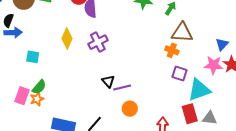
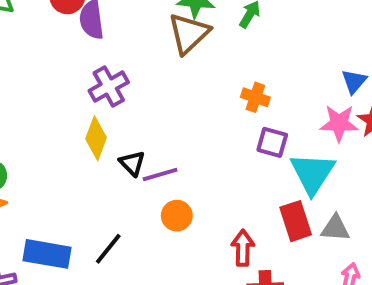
brown triangle: (182, 33) -> (189, 33), moved, turned -45
yellow diamond: (67, 39) -> (96, 138), moved
cyan triangle: (199, 90) -> (312, 173), turned -35

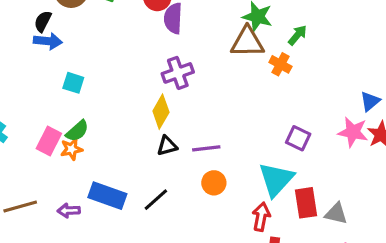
brown triangle: (189, 33) -> (247, 42), turned 33
orange cross: (255, 97) -> (280, 64), moved
black triangle: (132, 163) -> (167, 146), moved, turned 50
cyan triangle: (312, 173) -> (276, 179), moved

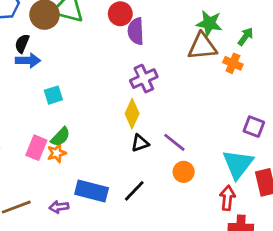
cyan square: (73, 83) -> (53, 95), turned -30
purple line: (206, 148) -> (174, 142), turned 50

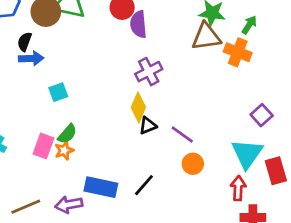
orange cross: (233, 63) -> (238, 52), size x1.4
purple square: (254, 127) -> (262, 115), turned 30
black triangle: (140, 143) -> (148, 126), moved
purple arrow: (59, 207) -> (69, 205), size x1.4

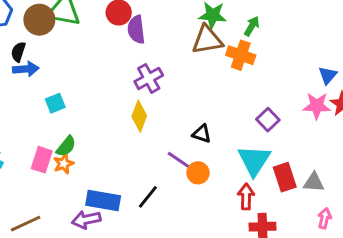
black triangle: (148, 126) -> (202, 134), moved, turned 42
purple line: (182, 134) -> (179, 160), moved
purple arrow: (69, 205) -> (86, 220), moved

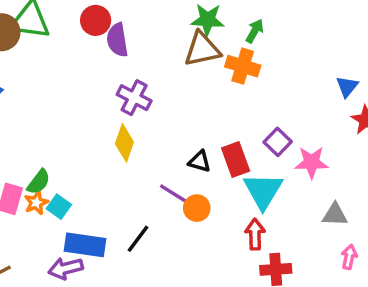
purple cross: (149, 78) -> (134, 98), turned -32
cyan square: (55, 103) -> (59, 207), moved, turned -30
pink star: (317, 106) -> (311, 162), moved
red rectangle: (285, 177) -> (236, 159), moved

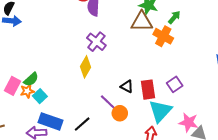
pink star: (311, 162) -> (189, 122), moved

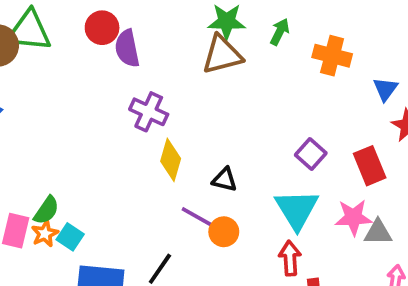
orange cross: (163, 36) -> (332, 56), moved
yellow diamond: (85, 67) -> (171, 160), moved
red rectangle: (148, 90) -> (370, 166), moved

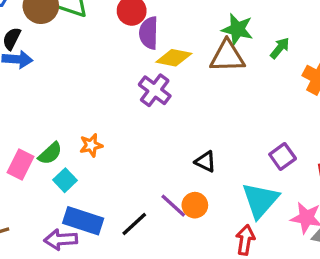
yellow diamond: (171, 160) -> (174, 58), moved, turned 72
purple line: (197, 217) -> (173, 206), moved
orange star: (45, 234) -> (91, 145), moved

